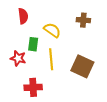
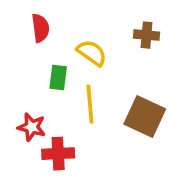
red star: (18, 58) -> (32, 127), moved

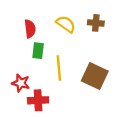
red semicircle: (40, 28) -> (30, 29), moved
yellow semicircle: (92, 53) -> (66, 24), moved

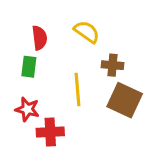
brown cross: (96, 23) -> (112, 65), moved
green rectangle: (38, 51) -> (29, 67), moved

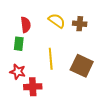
brown cross: (112, 65) -> (80, 24), moved

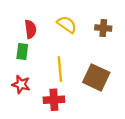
brown cross: (80, 24) -> (103, 28), moved
red cross: (33, 87) -> (54, 100), moved

